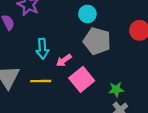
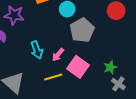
gray pentagon: (97, 41) -> (82, 30), turned -30
yellow line: (41, 81) -> (53, 77), moved

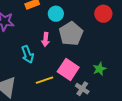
pink arrow: (58, 55) -> (46, 40), moved, turned -32
gray cross: (118, 84) -> (82, 89), moved

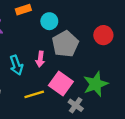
red circle: (103, 14) -> (103, 35), moved
pink arrow: (46, 40) -> (40, 59), moved
green star: (99, 69) -> (96, 84), size x1.6

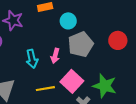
green star: (96, 84) -> (105, 86), turned 30

